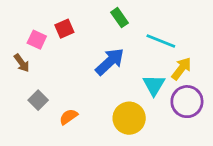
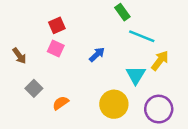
green rectangle: (119, 18) -> (122, 12), moved
pink square: (37, 40) -> (56, 48), moved
blue arrow: (110, 62) -> (97, 55), size x0.6
purple circle: (187, 102) -> (159, 109), moved

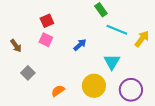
yellow arrow: (160, 61) -> (142, 39), moved
orange semicircle: (61, 103) -> (58, 91), moved

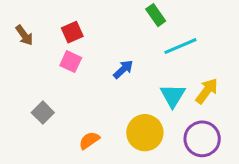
cyan line: (117, 30) -> (180, 46), turned -45
yellow arrow: (142, 39) -> (207, 91), moved
brown arrow: (16, 46) -> (24, 35), moved

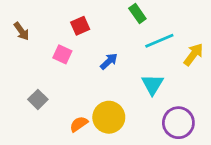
red square: (72, 32) -> (80, 26), moved
yellow arrow: (207, 91) -> (193, 54), moved
yellow circle: (145, 133) -> (109, 117), moved

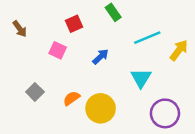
green rectangle: (137, 13) -> (113, 12), moved
orange semicircle: (79, 124) -> (72, 98), moved

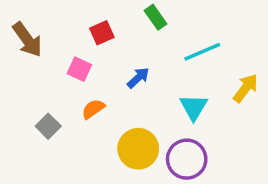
brown arrow: (20, 29) -> (27, 40), size x1.5
yellow arrow: (179, 50) -> (246, 88), moved
orange semicircle: (72, 98) -> (93, 109), moved
purple circle: (165, 113) -> (187, 159), moved

